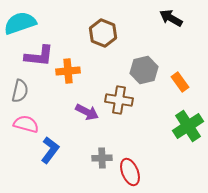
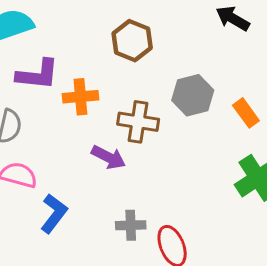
brown cross: (119, 100) -> (138, 122), moved

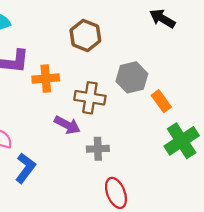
orange rectangle: (246, 113) -> (161, 101), moved
gray cross: (131, 225) -> (98, 149), moved

